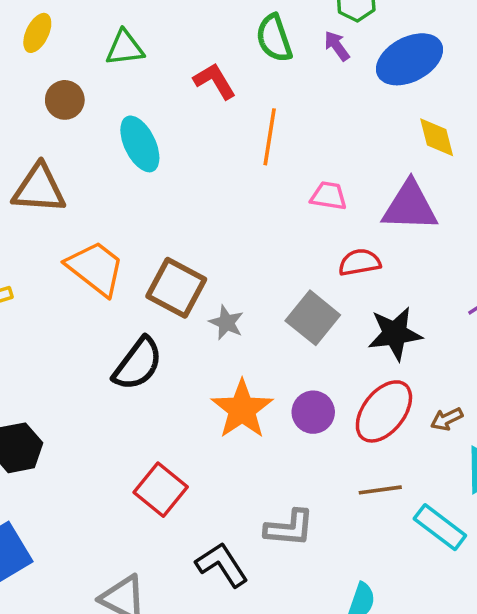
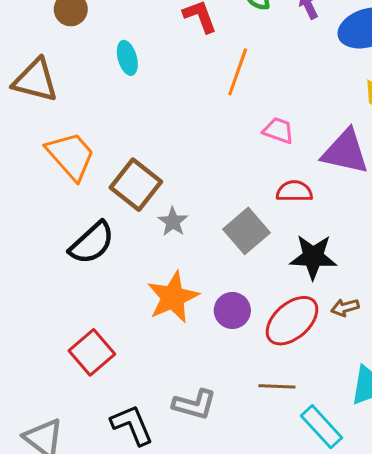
cyan ellipse: (140, 144) -> (127, 58), size x0.7
brown arrow: (447, 419) -> (345, 307), moved

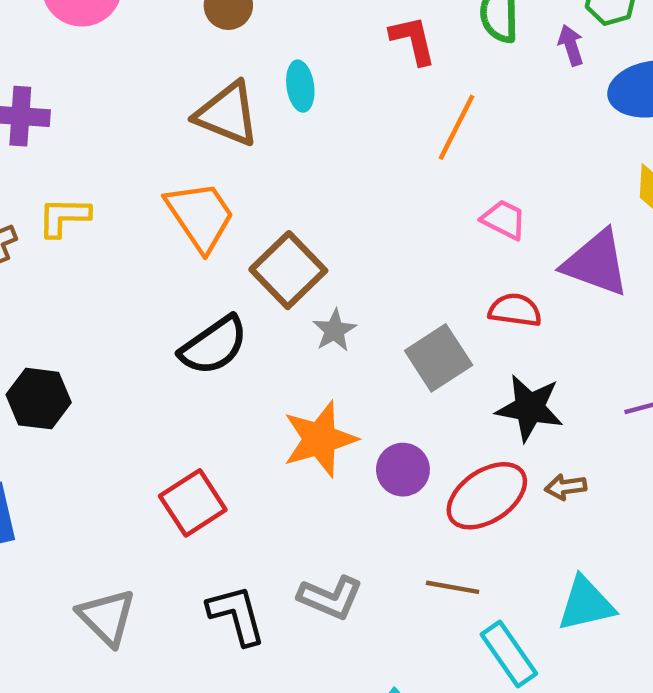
brown triangle: (35, 80) -> (227, 114), moved

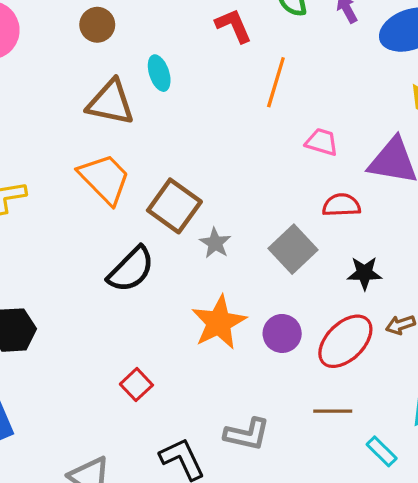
black star: (530, 408) -> (364, 273), size x0.7
red square: (193, 503) -> (136, 385), size x0.7
cyan rectangle: (509, 654) -> (382, 451), size x0.7

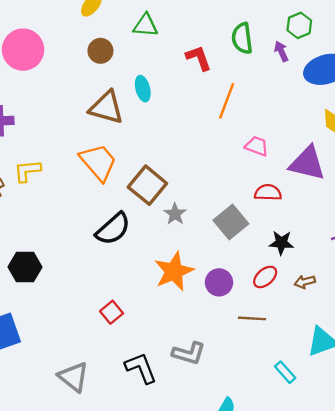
red ellipse: (345, 341) -> (265, 277), moved, size x0.6
brown line: (333, 411) -> (252, 318), moved

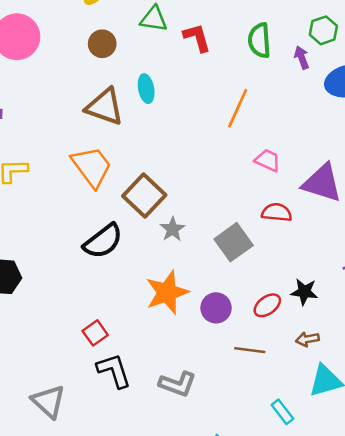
red L-shape: (199, 58) -> (197, 38), moved
black star: (281, 243) -> (304, 292), moved
brown arrow: (305, 282) -> (307, 339), moved
black L-shape: (141, 368) -> (114, 371), moved

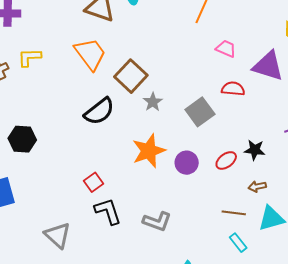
brown line: (250, 350) -> (234, 213), moved

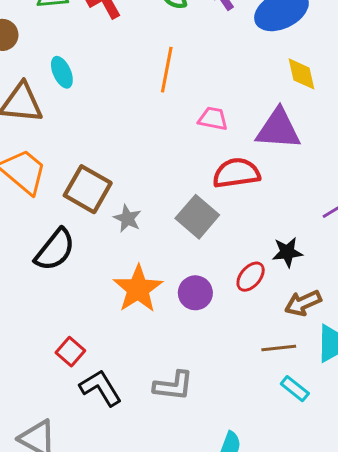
red semicircle: (233, 89) -> (236, 173), size x1.4
brown arrow: (257, 187) -> (303, 303), size x1.4

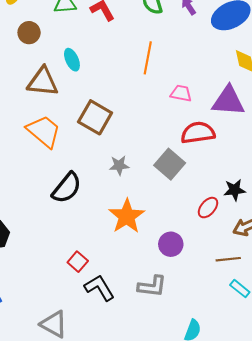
brown square: (88, 189) -> (95, 117), moved
gray star: (127, 218) -> (119, 165), turned -30
purple circle: (195, 293) -> (171, 244), moved

